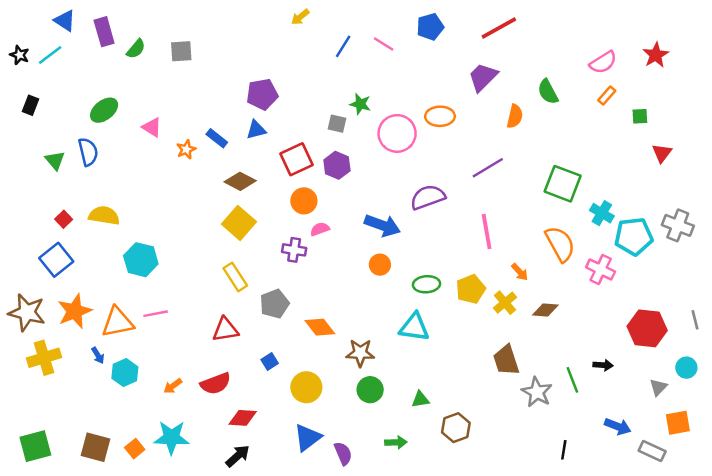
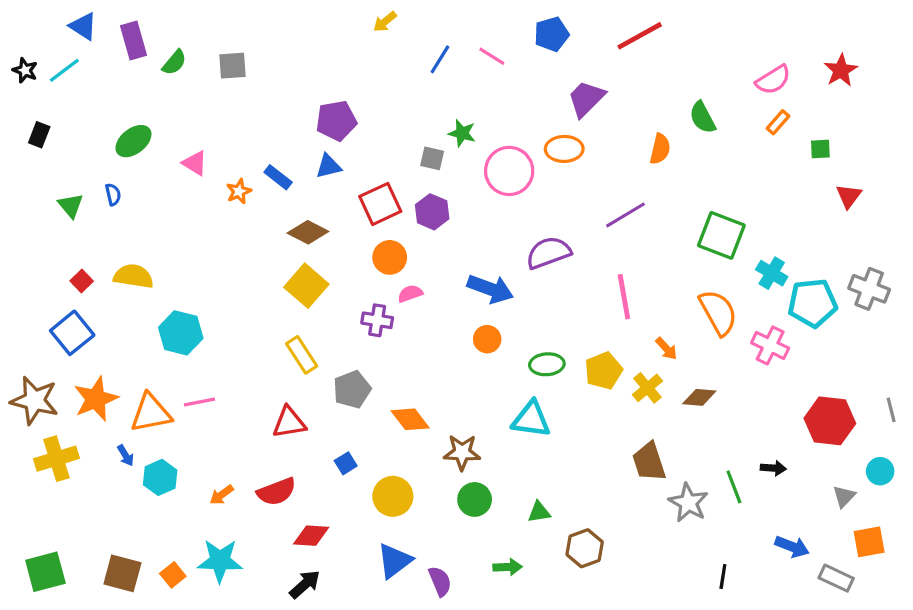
purple trapezoid: (483, 77) -> (586, 99), moved
blue semicircle: (88, 152) -> (113, 195), size x0.6

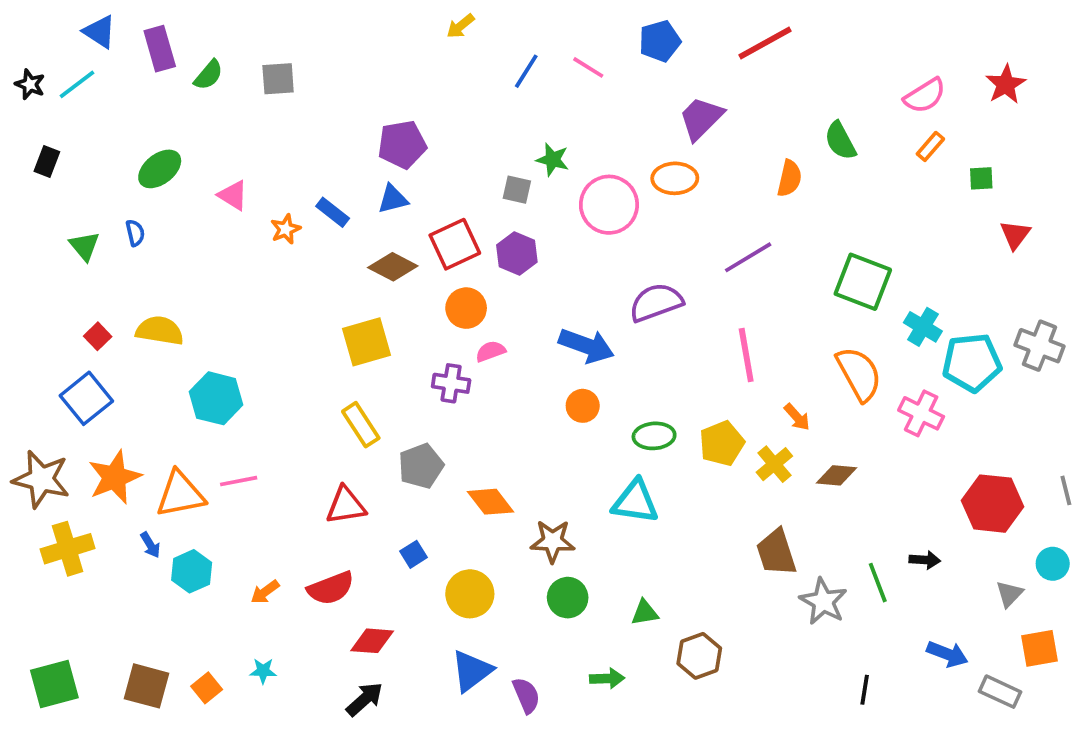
brown diamond: (308, 232) -> (393, 267), moved
yellow square: (306, 286) -> (366, 342), turned 33
cyan star: (220, 561) -> (263, 671), size x0.5

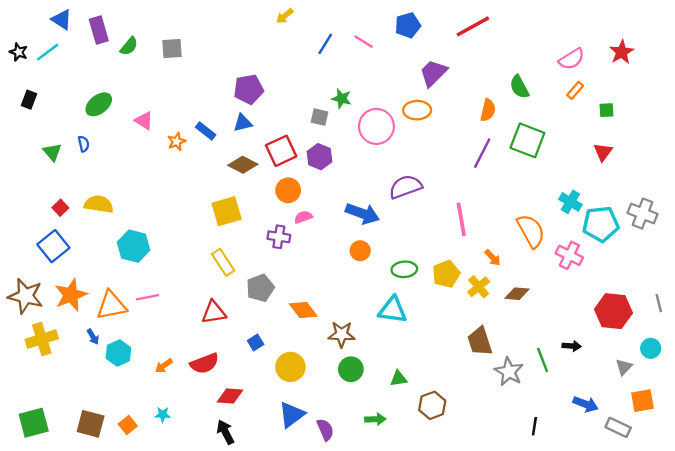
red triangle: (1015, 235) -> (603, 152), moved
purple line: (748, 257) -> (482, 153), moved, turned -32
green square: (863, 282) -> (527, 140), moved
black arrow: (365, 699) -> (225, 432), turned -75

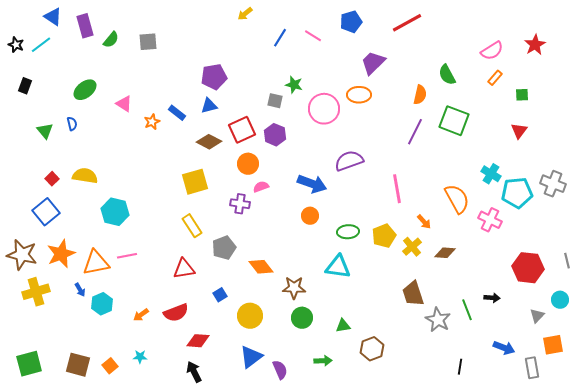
gray rectangle: (618, 427) -> (532, 368), turned 55

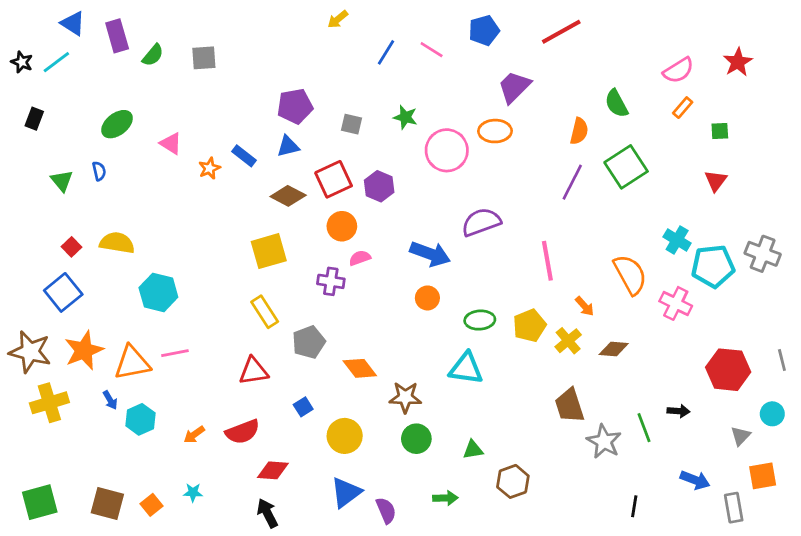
gray square: (275, 101) -> (352, 124), moved
green square: (454, 121) -> (626, 167), turned 36

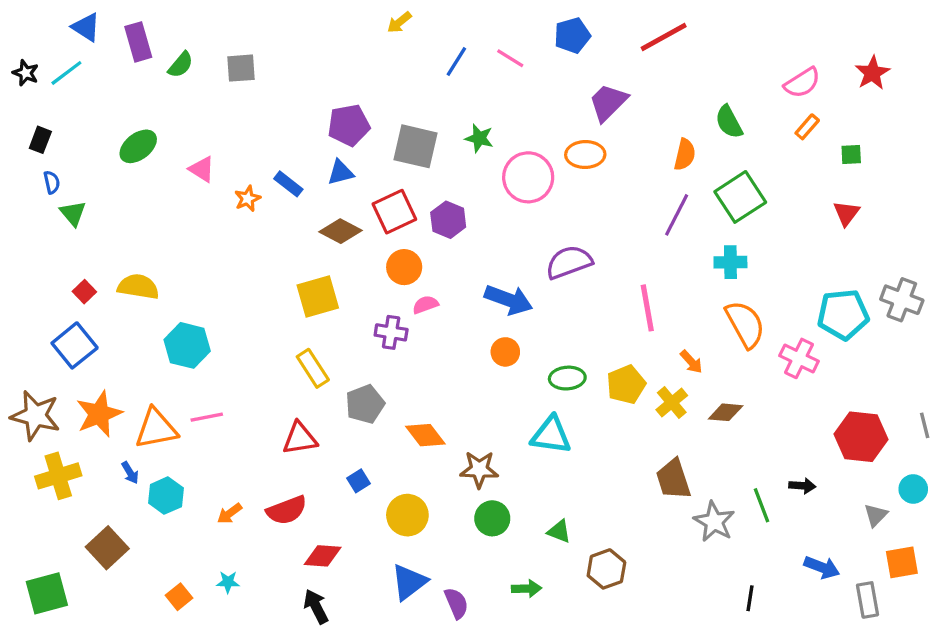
gray square: (352, 124) -> (416, 146), size x1.8
blue semicircle: (99, 171) -> (52, 182), moved
cyan cross: (677, 240) -> (730, 262), moved, turned -32
green triangle: (473, 450) -> (559, 531), turned 30
brown square: (107, 504) -> (107, 548), moved, turned 32

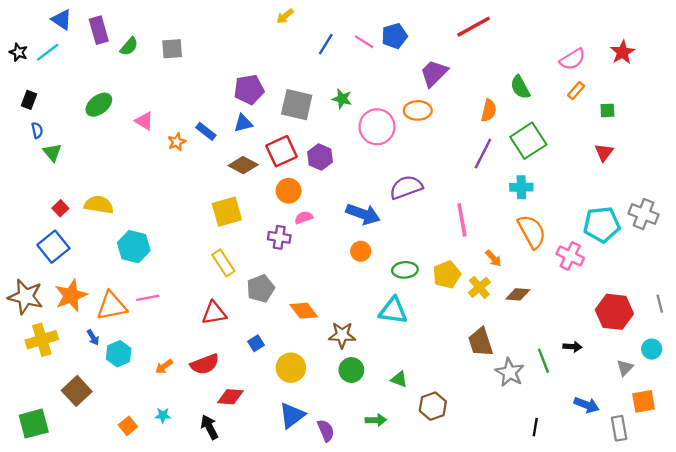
blue pentagon: (572, 35) -> (394, 36), moved
black arrow: (316, 606) -> (209, 427), moved

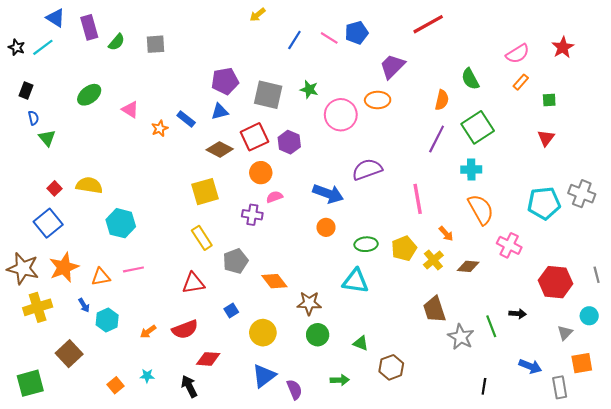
pink cross: (570, 256) -> (509, 245), moved
orange triangle: (112, 306) -> (101, 277), size x0.7

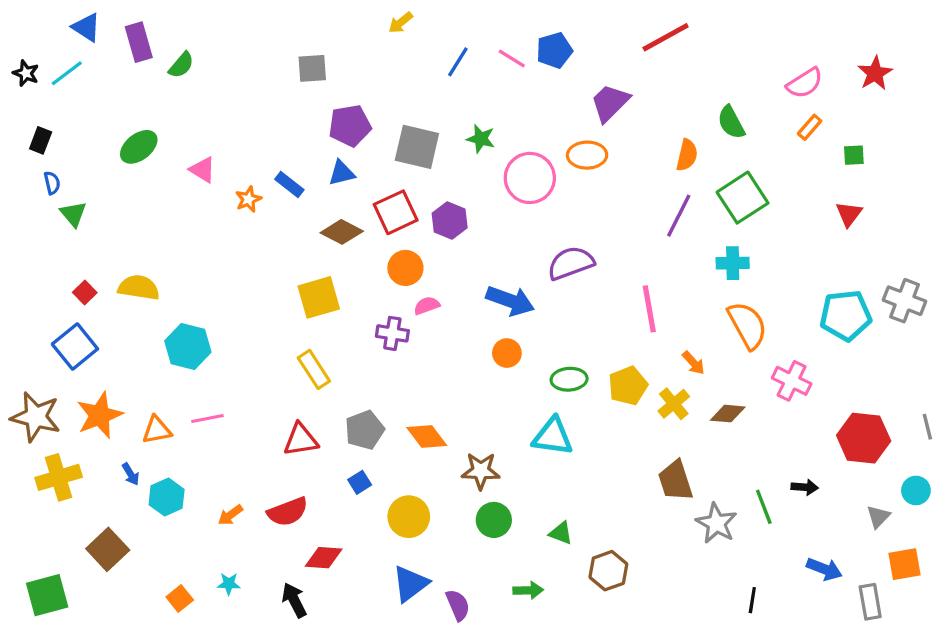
gray square: (156, 44) -> (312, 68), moved
gray pentagon: (236, 261) -> (365, 430), moved

